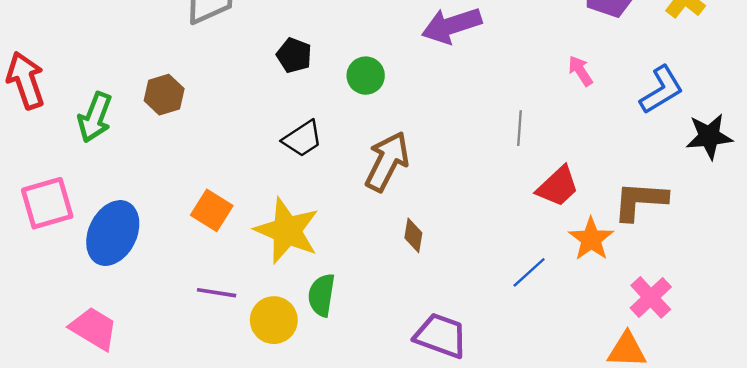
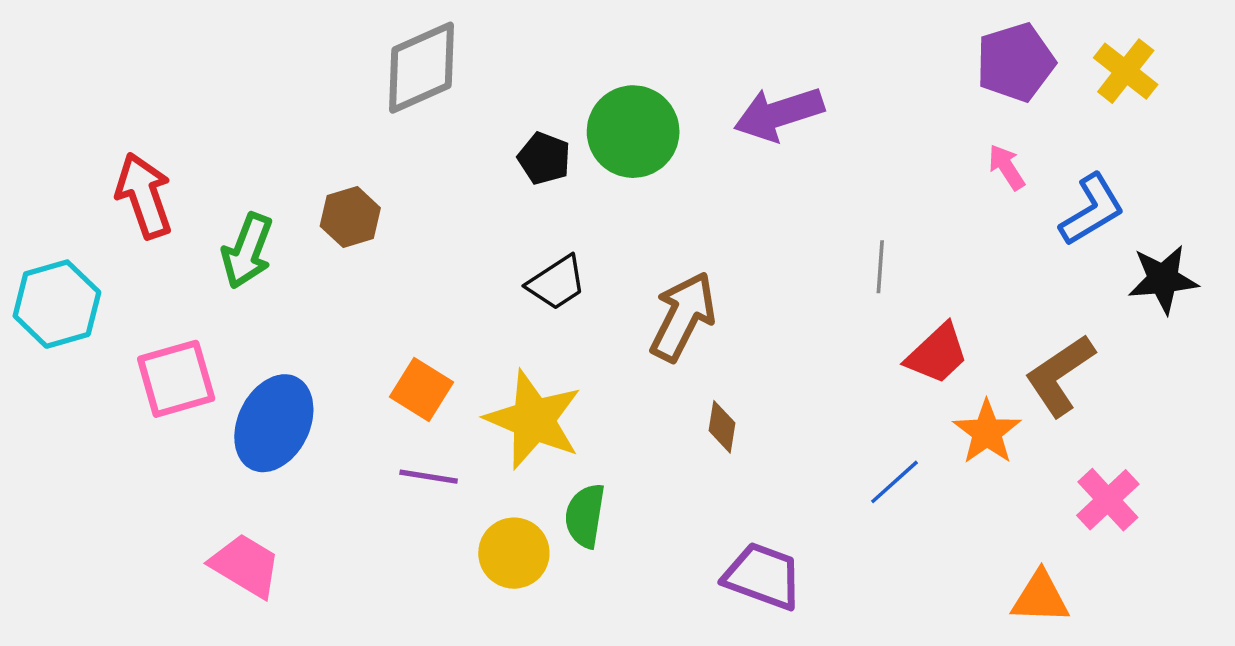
pink arrow: (580, 71) -> (1007, 167), moved
green circle: (366, 76) -> (633, 132), moved, size x1.6
brown L-shape: (640, 201) -> (1060, 375), turned -38
purple line: (217, 293) -> (429, 477), moved
pink cross: (651, 297) -> (1108, 500), moved

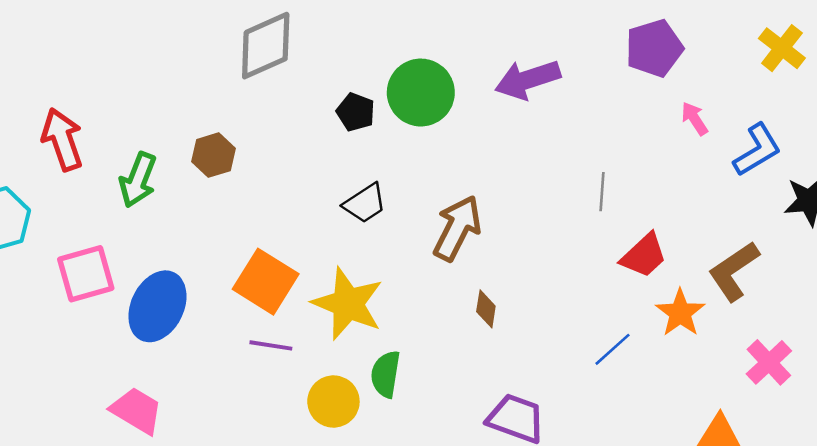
purple pentagon: (1015, 62) -> (654, 48), moved
orange square: (421, 389) -> (266, 282), size x1.4

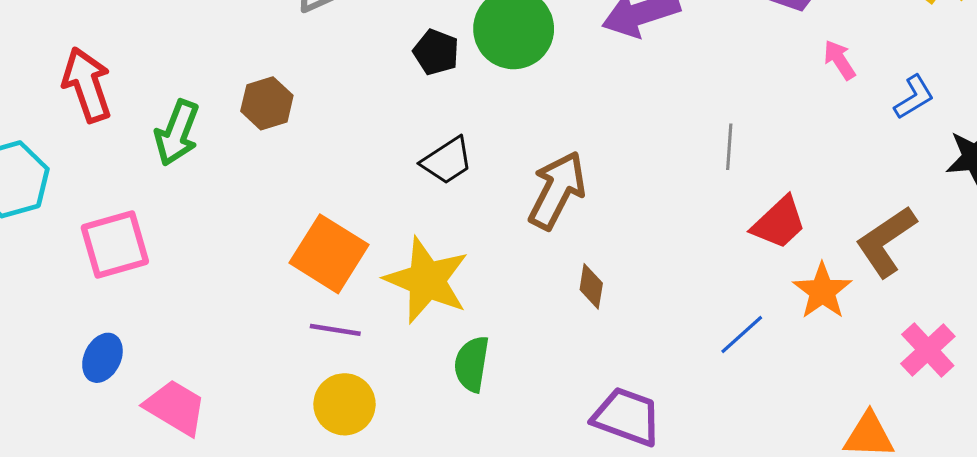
blue L-shape: (757, 150) -> (914, 97), size x0.7
blue ellipse: (157, 306) -> (102, 358), moved, size x0.6
yellow circle: (333, 402) -> (345, 404), moved

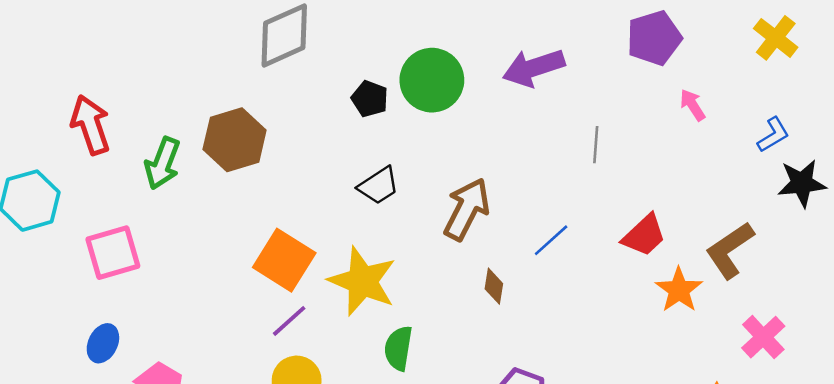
blue L-shape: (914, 97) -> (773, 135), moved
brown hexagon: (267, 103) -> (235, 140), size x1.5
gray line: (729, 147) -> (596, 145), moved
purple line: (335, 330) -> (289, 321), turned -51
blue line: (742, 334) -> (551, 240), moved

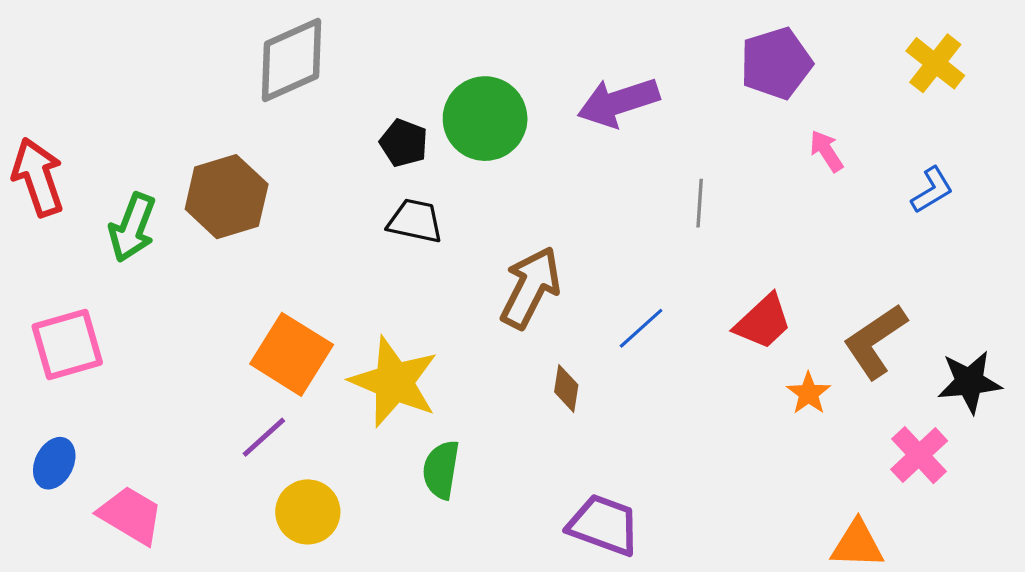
black star: (802, 183) -> (969, 382), moved
black trapezoid: (379, 186) -> (415, 221), moved, turned -135
orange star: (679, 290) -> (809, 393), size x0.7
purple line: (289, 321) -> (264, 437), moved

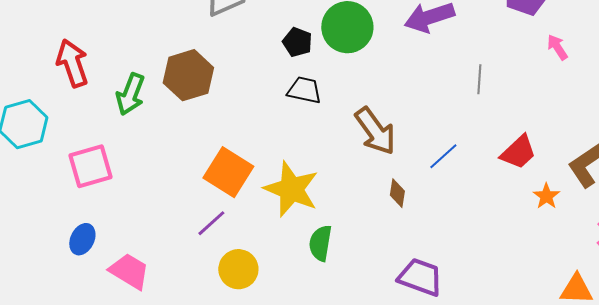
brown arrow: (531, 288) -> (375, 131), turned 117

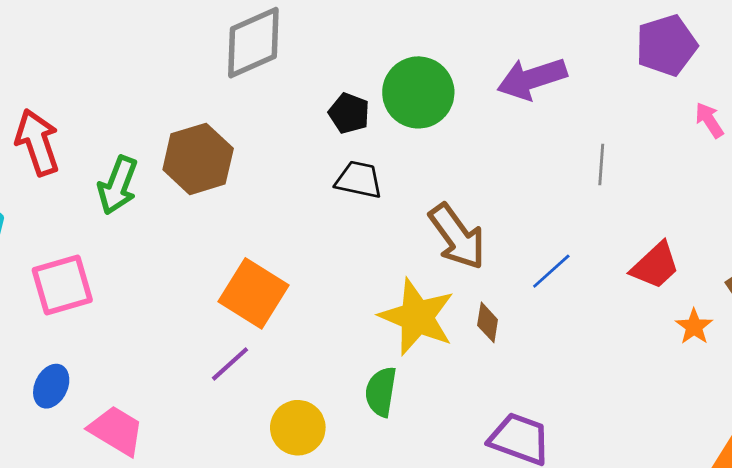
yellow star: (291, 189) -> (417, 317), moved
yellow circle: (238, 269) -> (298, 428), moved

